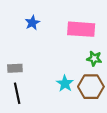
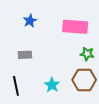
gray rectangle: (15, 68) -> (25, 55), moved
cyan star: (65, 83) -> (52, 85), moved

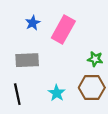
pink rectangle: (75, 27) -> (63, 29), moved, turned -65
gray rectangle: (25, 55) -> (27, 60), size x1.5

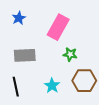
blue star: (33, 23) -> (19, 18), moved
green star: (95, 59) -> (70, 54), moved

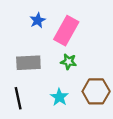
blue star: (19, 18) -> (38, 20), moved
green star: (70, 54) -> (69, 62), moved

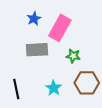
green star: (69, 62) -> (73, 56), moved
gray rectangle: (28, 63) -> (37, 50), moved

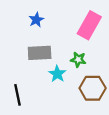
pink rectangle: (60, 28) -> (89, 25), moved
cyan star: (54, 88) -> (57, 74), moved

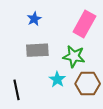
green star: (78, 60) -> (74, 56), size x1.5
cyan star: (57, 74) -> (57, 79), moved

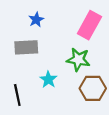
gray rectangle: (37, 50) -> (26, 47), moved
cyan star: (57, 79) -> (48, 79), moved

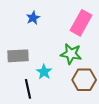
gray rectangle: (26, 47) -> (18, 56), moved
black line: (17, 95) -> (28, 89), moved

